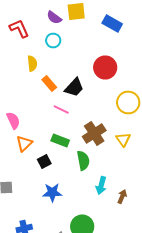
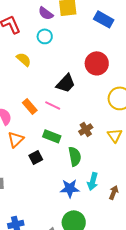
yellow semicircle: (32, 64) -> (24, 59), turned -42
orange rectangle: (49, 84) -> (30, 106), moved
brown cross: (94, 134) -> (86, 129), size x0.6
blue star: (52, 192) -> (70, 188), moved

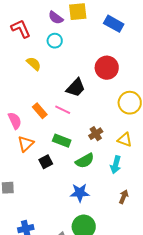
yellow triangle: (115, 135) -> (125, 140), turned -35
green semicircle: (75, 156) -> (85, 161), turned 72
cyan arrow: (93, 181) -> (116, 165), moved

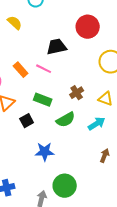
black trapezoid: (76, 88) -> (57, 47), turned -145
cyan arrow: (116, 165) -> (97, 124), turned -138
blue star: (80, 193) -> (45, 152), moved

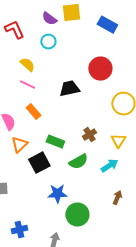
pink line: (44, 69) -> (27, 85), moved
yellow triangle: (106, 99) -> (118, 141), turned 42
black square: (27, 121) -> (39, 163), size x1.5
green circle: (65, 186) -> (77, 215), moved

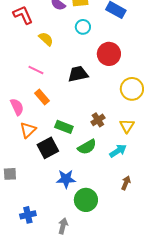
cyan circle: (48, 42) -> (83, 27), moved
yellow semicircle: (27, 65) -> (46, 39), moved

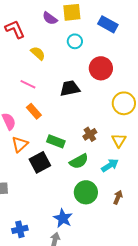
blue star: (66, 179) -> (63, 218), moved, turned 30
green circle: (86, 200) -> (86, 192), moved

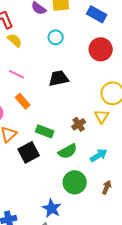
cyan circle: (75, 41) -> (56, 37), moved
yellow semicircle: (38, 53) -> (15, 40), moved
red circle: (101, 68) -> (101, 49), moved
yellow triangle: (119, 140) -> (102, 116), moved

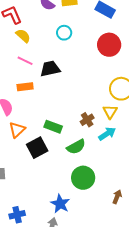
pink line: (17, 74) -> (25, 61), moved
black trapezoid: (59, 78) -> (50, 69), moved
orange rectangle: (23, 101) -> (25, 87), moved, turned -56
cyan arrow: (99, 155) -> (107, 134), moved
brown arrow: (107, 187) -> (117, 197), moved

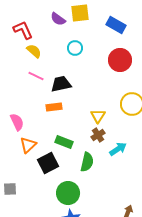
orange rectangle: (25, 87) -> (54, 107), moved
yellow triangle: (110, 112) -> (98, 116), moved
green semicircle: (76, 147) -> (87, 162), turned -48
green circle: (83, 178) -> (68, 193), moved

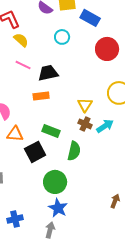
blue rectangle: (116, 25) -> (90, 18), moved
brown cross: (98, 135) -> (85, 124), turned -32
orange triangle: (28, 145) -> (15, 134), turned 48
cyan arrow: (118, 149) -> (105, 126), moved

